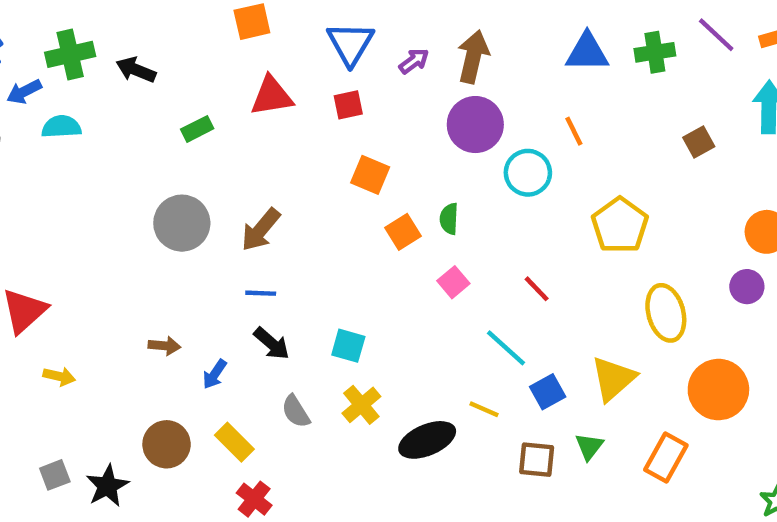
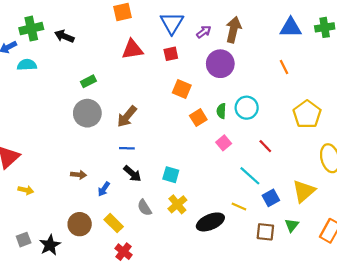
purple circle: (475, 125) -> (220, 64), moved
green rectangle: (197, 129) -> (88, 81), moved
cyan circle: (528, 173) -> (247, 108), moved

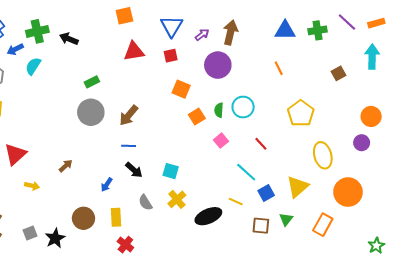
cyan semicircle: (27, 65) -> (33, 66), turned -54
brown arrow: (79, 175) -> (66, 166), moved, turned -48
yellow rectangle: (114, 223) -> (116, 217), turned 42

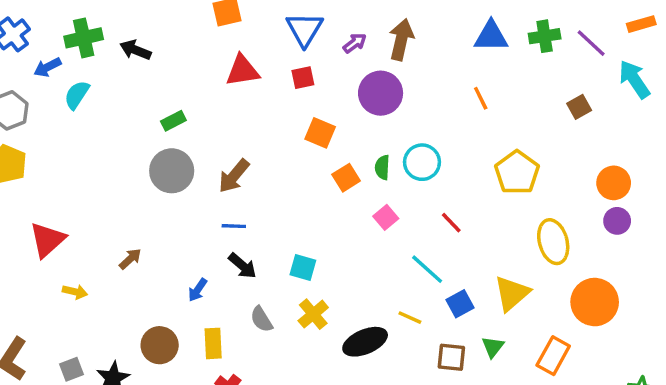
purple line: (347, 22) -> (591, 43), moved
cyan arrow: (372, 57) -> (634, 79), turned -35
orange circle: (371, 116) -> (614, 183), moved

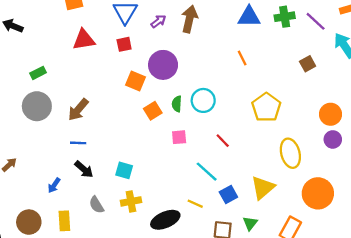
purple circle: (381, 93) -> (163, 65), moved
pink square: (386, 217) -> (179, 137), turned 35
yellow cross: (313, 314) -> (131, 201), turned 30

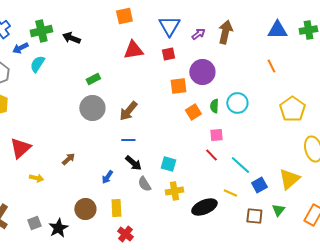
orange square: (136, 81) -> (178, 86), turned -30
red line: (223, 141) -> (211, 155), moved
gray semicircle: (96, 205) -> (144, 184), moved

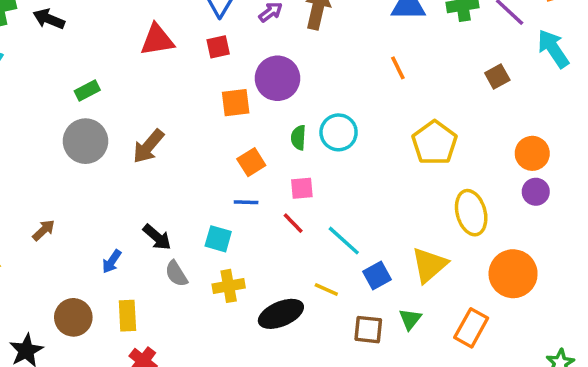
orange square: (193, 112) -> (251, 162), moved
blue line: (128, 140) -> (246, 202), moved

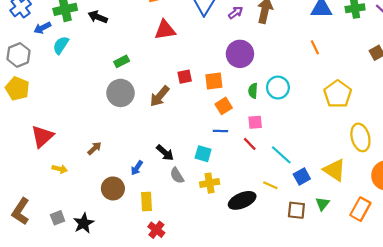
red square: (218, 47) -> (185, 77), moved
orange square: (236, 103) -> (214, 81), moved
yellow triangle: (429, 265) -> (334, 170), turned -45
brown circle: (73, 317) -> (113, 188), moved

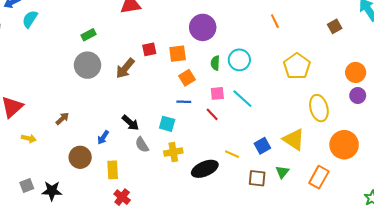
cyan line: (281, 155) -> (242, 99), moved
black star: (84, 223) -> (52, 191), turned 30

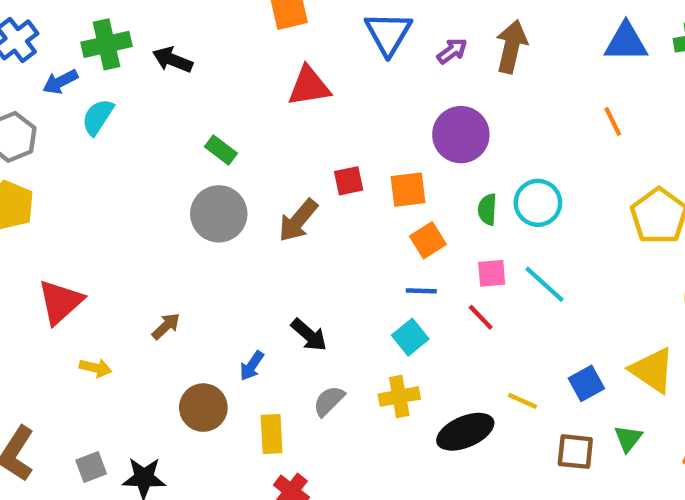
green rectangle: (89, 35) -> (221, 150), turned 64
cyan square: (167, 124) -> (410, 337), moved, turned 35
gray semicircle: (142, 145) -> (329, 401), moved, turned 77

